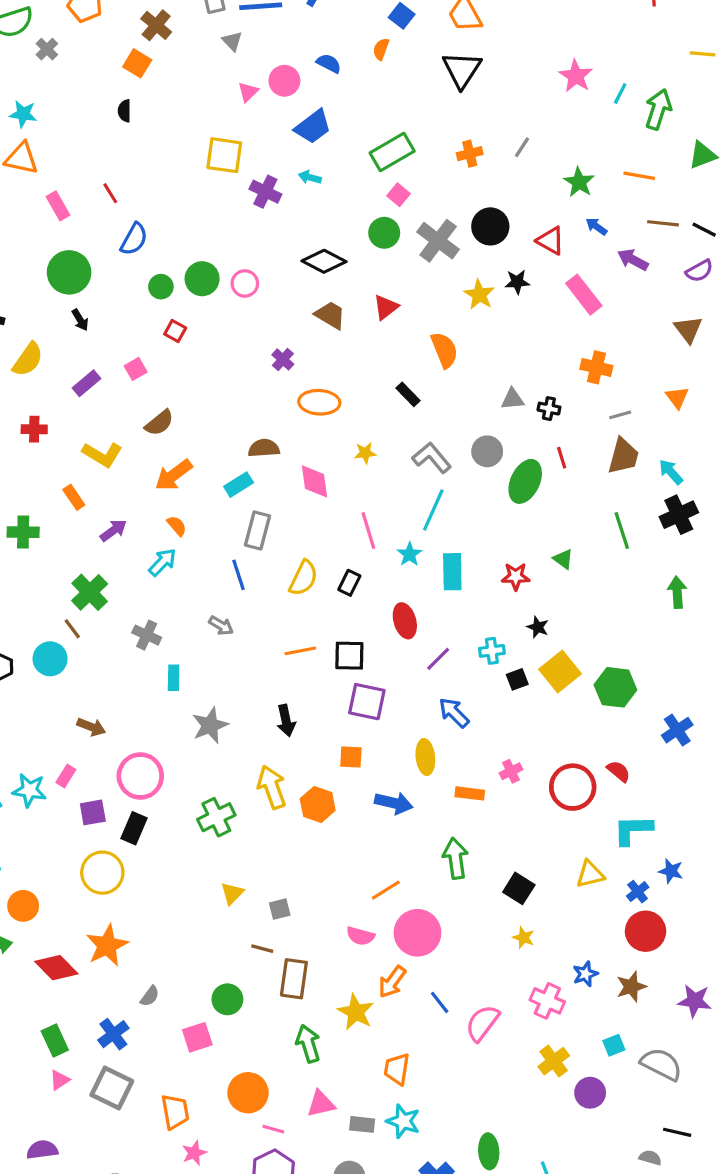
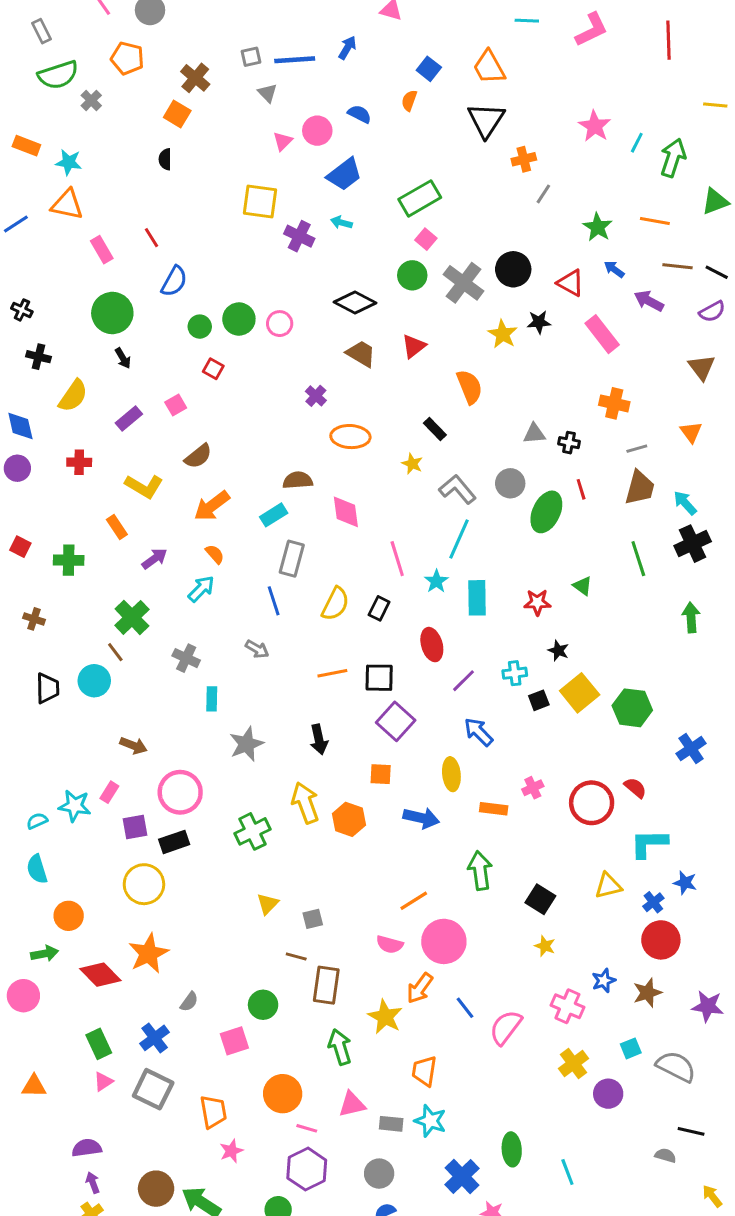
orange cross: (470, 154) -> (524, 159), moved
yellow star: (365, 453) -> (412, 464), moved, turned 30
purple square: (367, 702) -> (396, 721), turned 30
black rectangle: (134, 828) -> (174, 842), turned 48

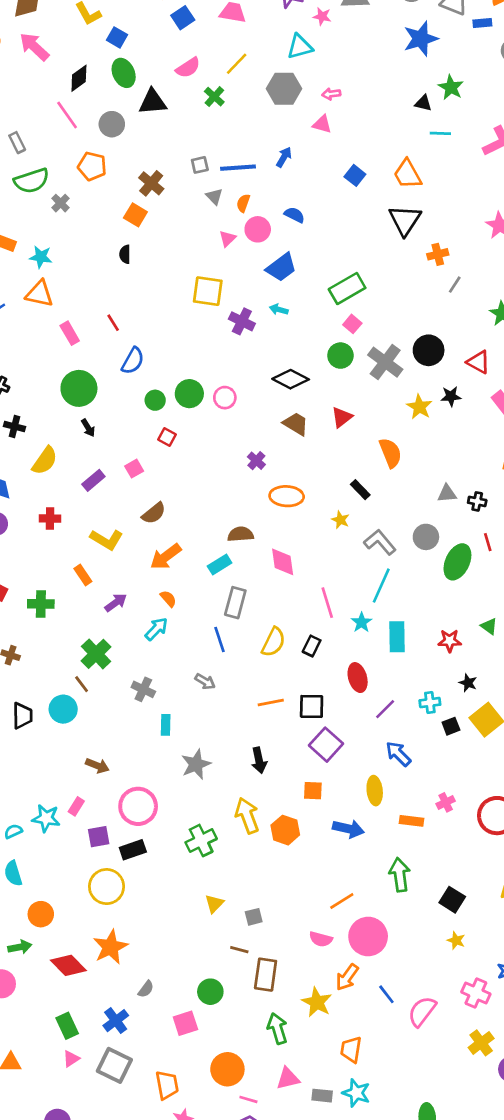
orange semicircle: (409, 100) -> (243, 203), moved

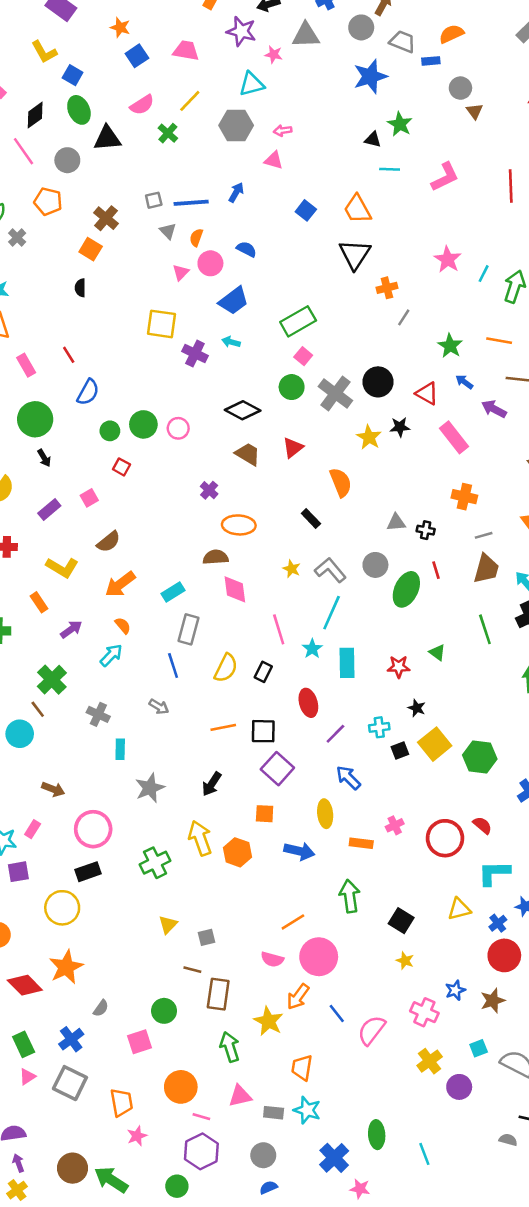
yellow star: (340, 520) -> (292, 569), moved
brown semicircle: (241, 534) -> (216, 557), moved
black arrow: (259, 760) -> (212, 784), turned 45
purple square: (99, 837) -> (18, 872), moved

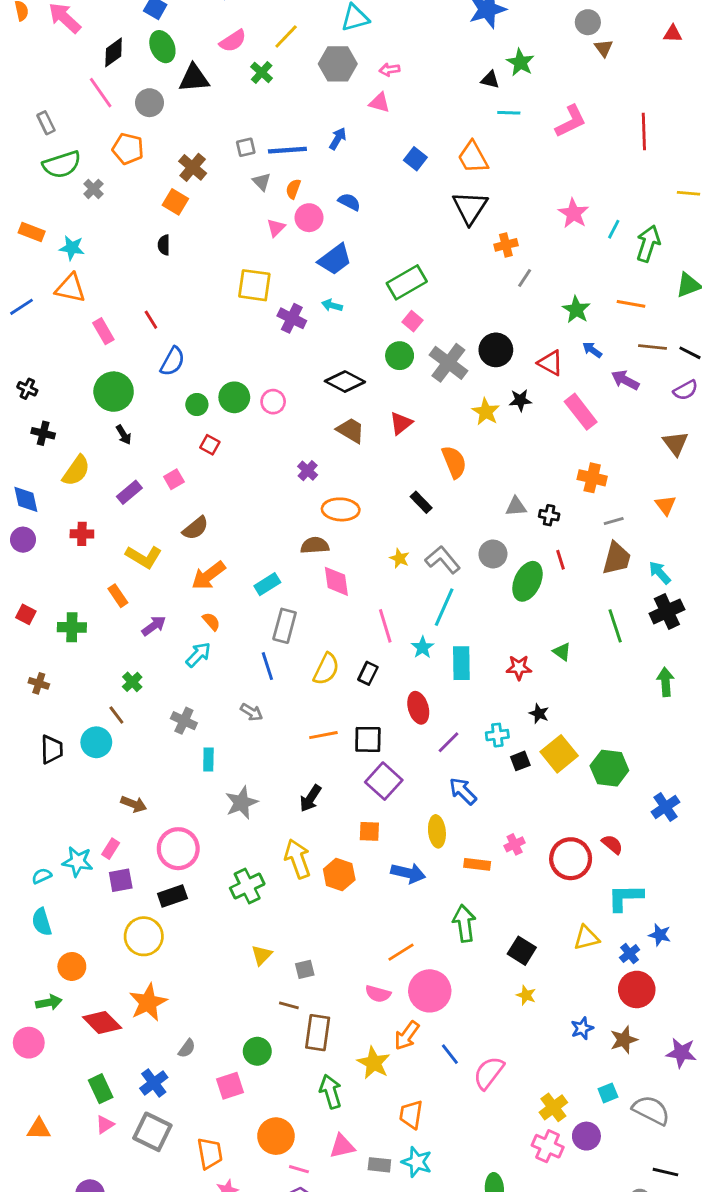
green cross: (52, 680) -> (132, 682), size x0.6
purple square: (18, 872) -> (121, 880), moved
pink cross: (424, 1012) -> (548, 1146), moved

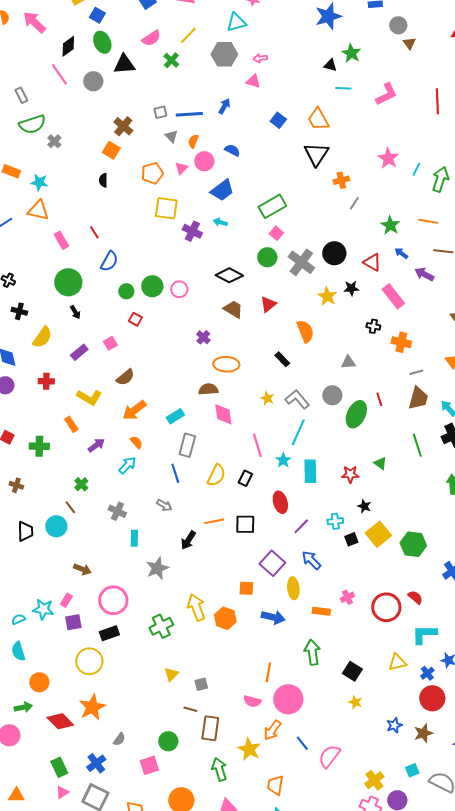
orange pentagon: (128, 149) -> (152, 173), moved, turned -30
black cross: (549, 515) -> (373, 326), moved
purple square: (384, 781) -> (272, 563), moved
black arrow: (310, 798) -> (188, 540), moved
orange line: (401, 952) -> (268, 672), turned -48

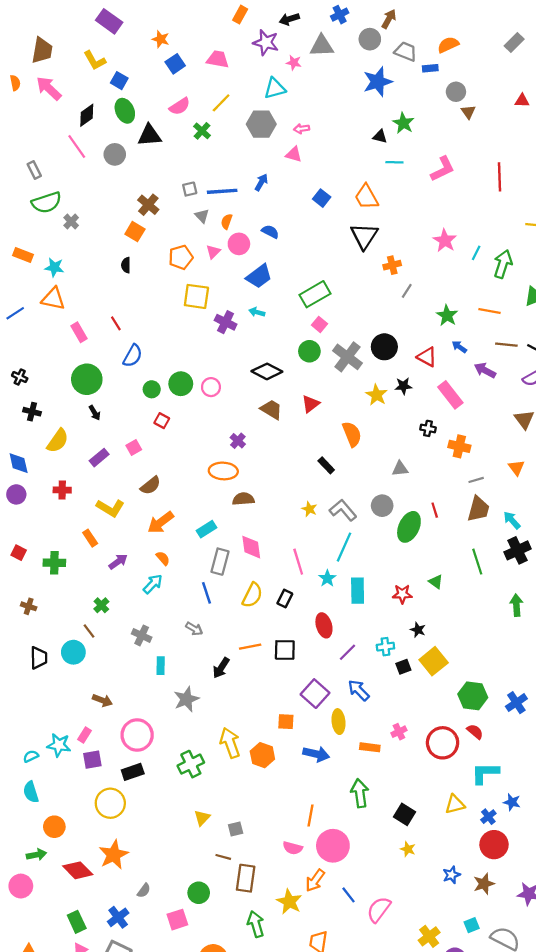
orange ellipse: (226, 364) -> (223, 471), moved
pink diamond: (223, 414) -> (251, 547), moved
green hexagon: (413, 544) -> (473, 696), moved

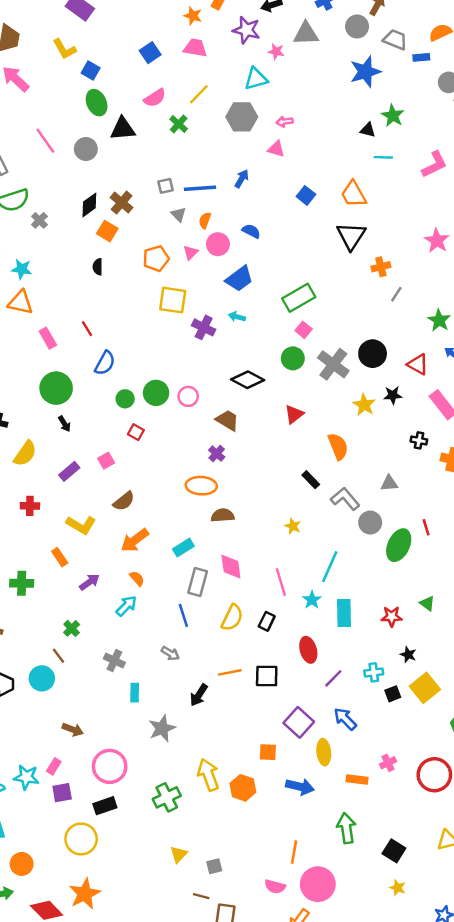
orange star: (161, 39) -> (193, 16), moved
black diamond: (87, 115) -> (89, 205), moved
brown trapezoid: (271, 409) -> (227, 420), moved
gray L-shape: (343, 510) -> (345, 499), moved

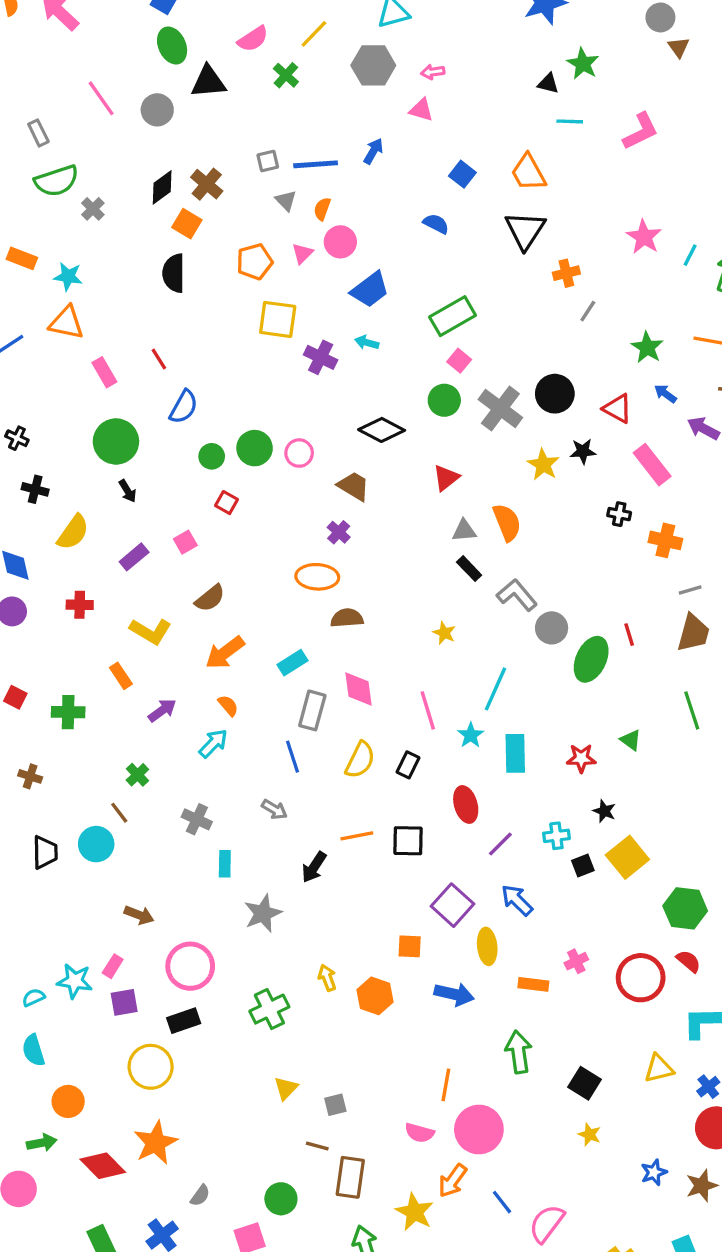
blue semicircle: (251, 231) -> (436, 224), moved
black semicircle: (98, 267) -> (174, 273), size x1.6
gray triangle: (389, 483) -> (464, 531), moved
yellow arrow: (208, 775) -> (327, 978), size x0.6

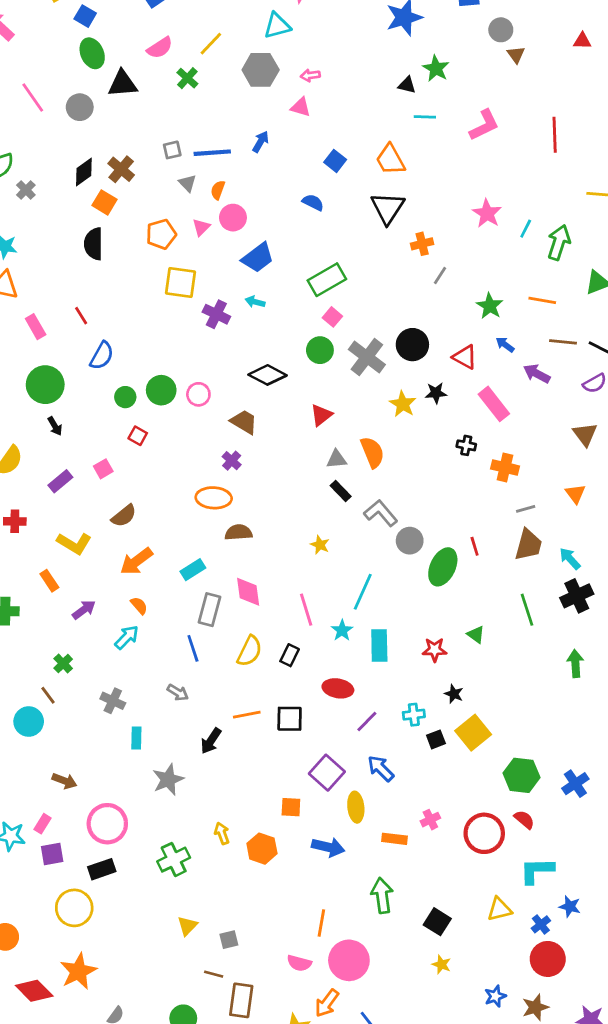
red ellipse: (466, 804) -> (338, 688), turned -64

